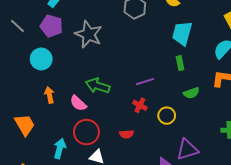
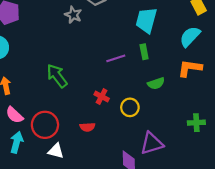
gray star: (88, 34) -> (73, 15), moved, size x0.6
purple line: (145, 82) -> (116, 58), moved
green arrow: (98, 86) -> (57, 76), turned 35
pink semicircle: (78, 103) -> (14, 115), moved

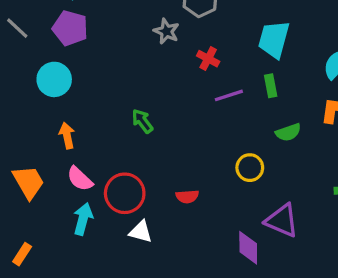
green arrow: (57, 76) -> (142, 121), size x0.7
red cross: (102, 96) -> (208, 59), moved
purple triangle: (152, 143) -> (282, 221), turned 40

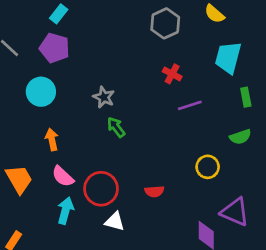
gray star: (166, 31) -> (104, 97), moved
green rectangle: (271, 86) -> (246, 97), moved

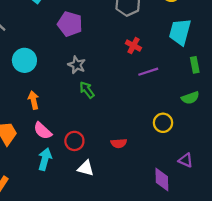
purple pentagon: (55, 48) -> (70, 24), moved
red circle: (101, 189) -> (74, 141), size x0.7
purple triangle: (235, 212) -> (186, 160), size x0.6

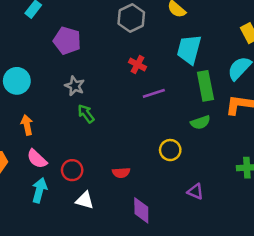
green rectangle: (195, 65) -> (205, 86), size x1.6
purple diamond: (162, 180) -> (141, 210), moved

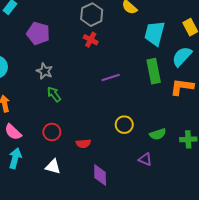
cyan trapezoid: (189, 49) -> (155, 33), moved
red cross: (138, 65) -> (91, 40), moved
green semicircle: (200, 122) -> (158, 134), moved
red circle: (72, 170) -> (52, 132), moved

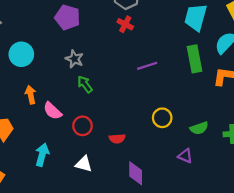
pink semicircle: (13, 132) -> (52, 111), moved

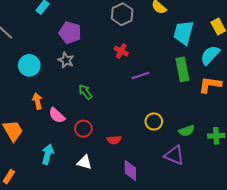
red cross: (125, 24) -> (121, 51), moved
gray star: (74, 59) -> (66, 60), moved
purple triangle: (185, 156) -> (174, 155), size x1.5

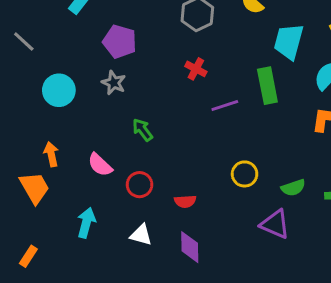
green rectangle: (182, 69) -> (267, 86), moved
orange arrow: (37, 101) -> (51, 154), moved
purple diamond: (130, 171) -> (190, 247), moved

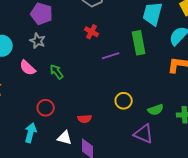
pink semicircle: (100, 165) -> (28, 68), moved
red circle: (140, 185) -> (46, 108), moved
cyan arrow: (86, 223) -> (31, 133), moved
white triangle: (141, 235) -> (65, 138), moved

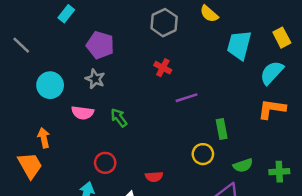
green rectangle: (139, 43) -> (222, 129), moved, size x0.7
pink semicircle: (28, 68) -> (83, 113), turned -36

